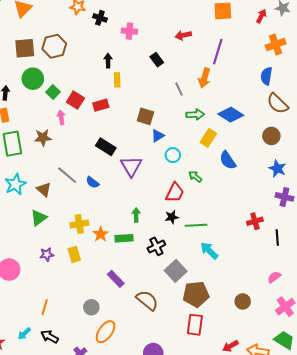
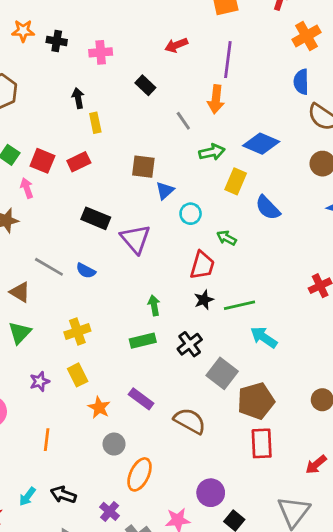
orange star: (101, 234) -> (99, 407), moved
orange line: (45, 307) -> (47, 440), moved

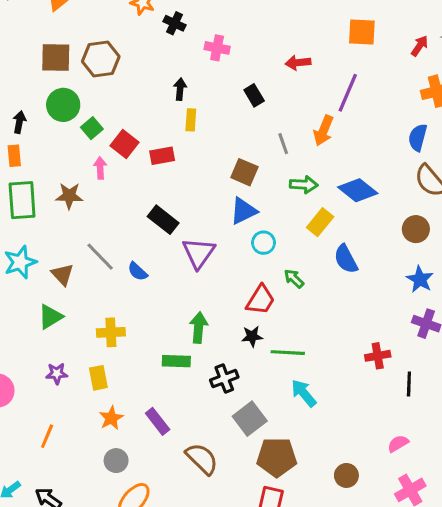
brown square: (143, 167) -> (244, 172), moved
blue triangle: (165, 191) -> (243, 211), size x1.4
green arrow: (154, 305) -> (199, 328), size x1.4

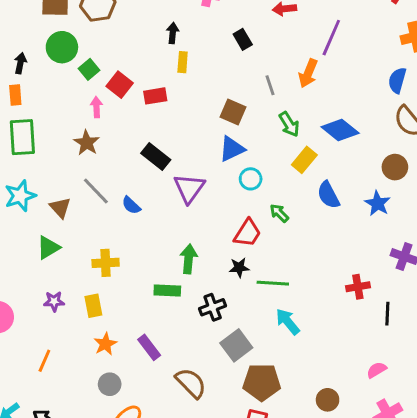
green arrow: (304, 185) -> (289, 124), turned 55
brown star: (69, 196) -> (87, 143), moved, turned 30
blue star: (420, 279) -> (378, 203), moved

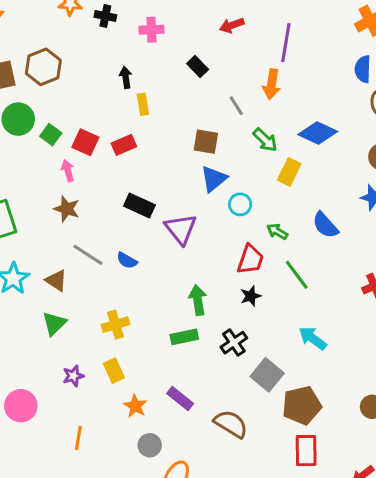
blue semicircle: (328, 195) -> (325, 225), moved
green line: (273, 283) -> (297, 275), moved, turned 64

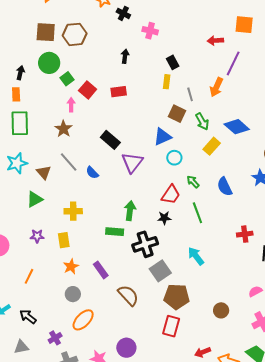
red arrow: (232, 25) -> (215, 41), moved
yellow rectangle: (143, 104) -> (167, 82), moved
brown square: (206, 142) -> (177, 114), moved
red rectangle: (124, 145) -> (119, 92), moved
black cross: (234, 343) -> (145, 244), size x1.4

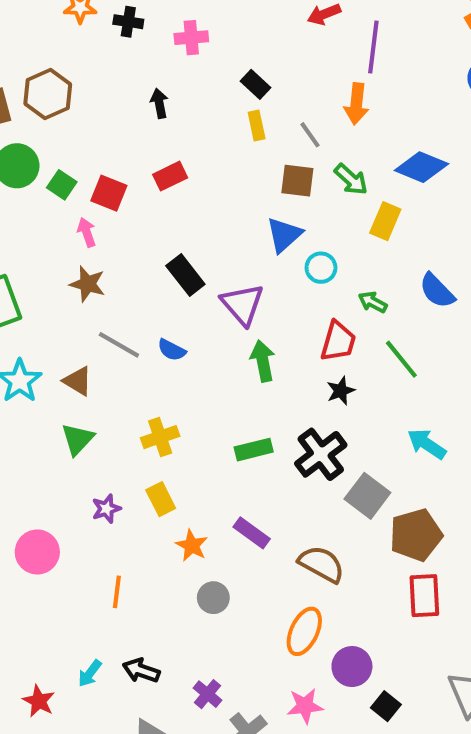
black rectangle: (110, 140) -> (185, 275), turned 30
green arrow: (130, 211) -> (263, 361), moved
orange ellipse: (83, 320) -> (304, 631), moved

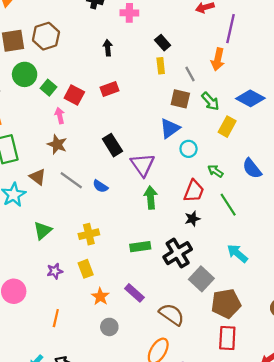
brown triangle: (78, 381) -> (38, 177), moved

